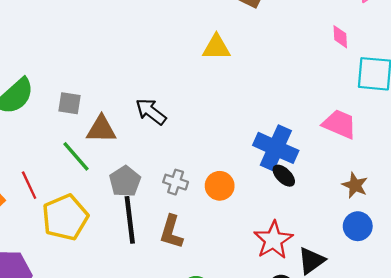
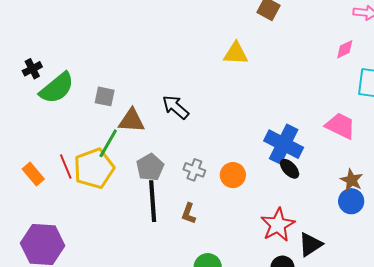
pink diamond: (340, 37) -> (345, 49), turned 65
green line: (76, 156) -> (108, 143), turned 68
yellow pentagon: (65, 217) -> (94, 168), moved
blue circle: (358, 226) -> (351, 201), moved
brown L-shape: (171, 232) -> (189, 213), size x0.7

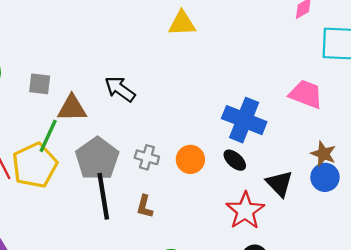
gray pentagon: (150, 167) -> (97, 159), size x1.4
black ellipse: (290, 169) -> (235, 160), moved
black triangle: (310, 244) -> (279, 184), moved, turned -36

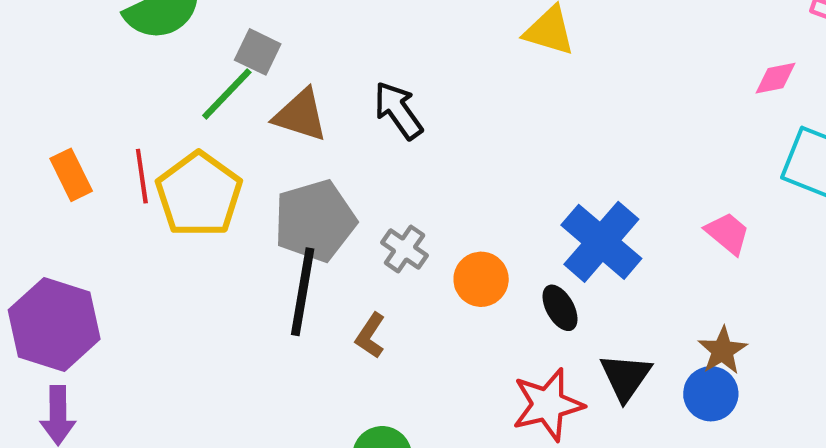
pink trapezoid: (306, 94) -> (728, 233), size x0.7
green line: (48, 136) -> (227, 94), moved
yellow pentagon: (35, 165) -> (199, 194), turned -30

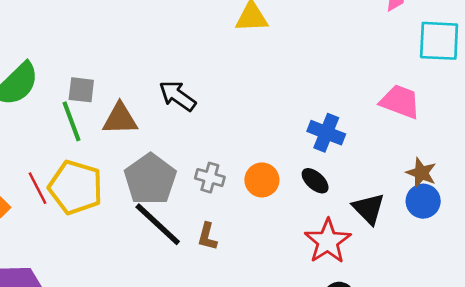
green line: (227, 94) -> (71, 121), turned -45
pink trapezoid: (728, 233) -> (400, 102), size x1.4
blue cross: (601, 242) -> (326, 133), size x0.7
black line: (303, 292) -> (158, 224), turned -38

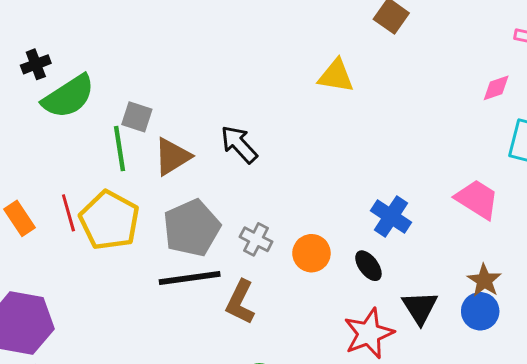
brown triangle: (120, 119) -> (172, 156), turned -42
black line: (158, 224) -> (190, 278), turned -62
brown L-shape: (207, 236) -> (240, 302), size x1.4

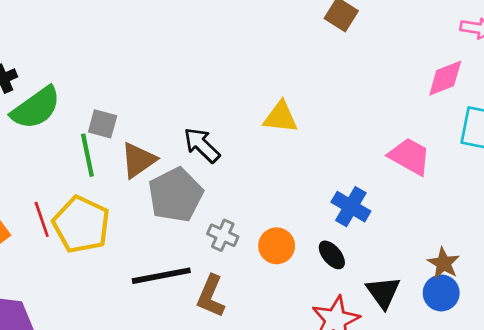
yellow triangle: (336, 76) -> (280, 117), moved
pink diamond: (496, 88) -> (445, 78), size x1.4
pink trapezoid: (477, 199) -> (410, 156), moved
gray pentagon: (192, 228) -> (176, 195), moved

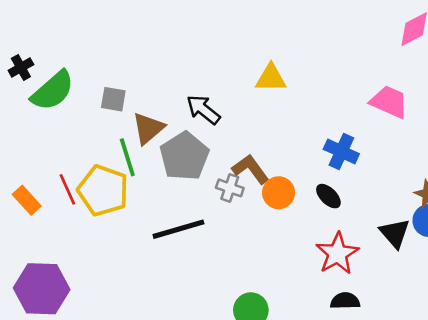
green line: (87, 155) -> (127, 157), moved
black triangle: (383, 292) -> (395, 233), moved
brown L-shape: (211, 296) -> (251, 169), moved, turned 126

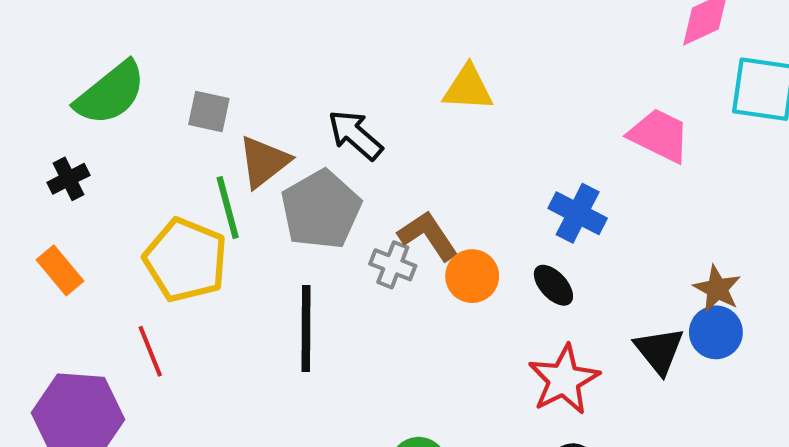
black cross: (21, 67) -> (68, 179), moved
red line: (67, 189) -> (150, 351), moved
black line: (178, 229) -> (306, 329), turned -76

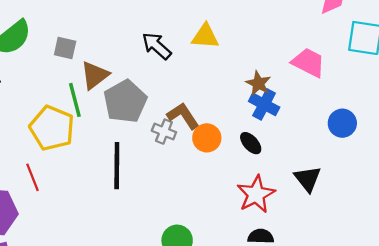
black arrow: (355, 135) -> (157, 46), moved
brown star: (717, 289) -> (258, 83), moved
blue circle: (716, 332) -> (342, 123), moved

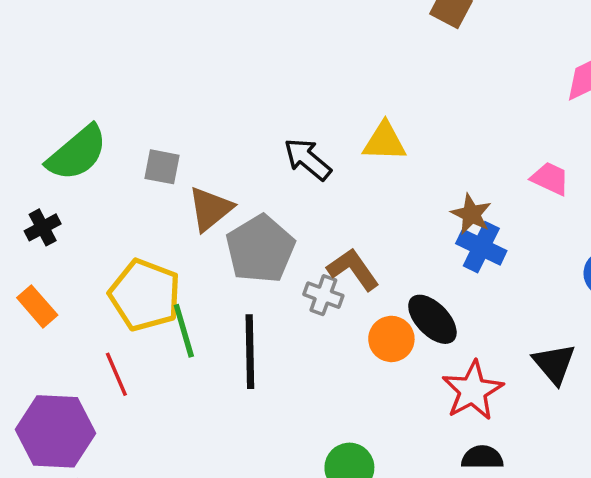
pink trapezoid: (309, 63) -> (550, 179), size x0.7
green line: (75, 100) -> (184, 331), moved
orange circle: (207, 138) -> (391, 339), moved
black ellipse: (251, 143) -> (432, 319), moved, size x1.4

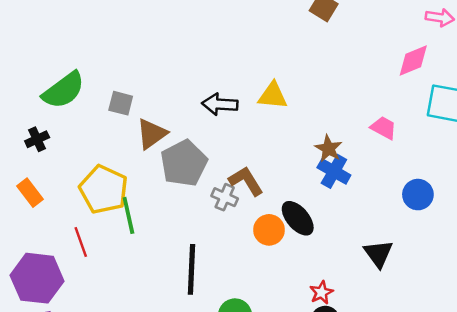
black arrow: (308, 159) -> (220, 104), turned -40
black line: (250, 352) -> (191, 269), moved
red star: (473, 391) -> (321, 293), moved, size x0.6

